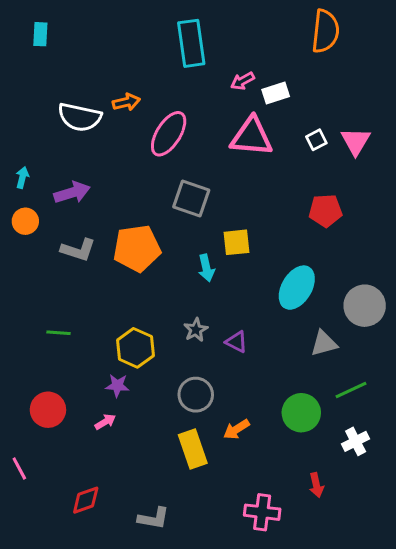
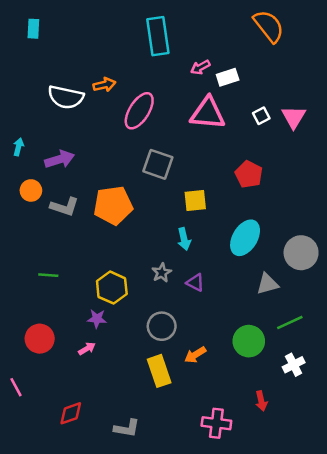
orange semicircle: (325, 31) -> (269, 26), turned -44
red pentagon: (325, 211) -> (249, 174), moved, turned 30
orange circle: (25, 221) -> (31, 190), moved
cyan arrow: (206, 268) -> (184, 239), moved

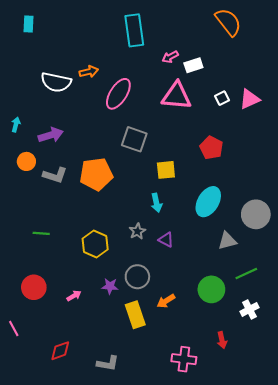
pink triangle: (294, 117) -> (249, 99), turned 35
purple star: (97, 319) -> (110, 286), moved

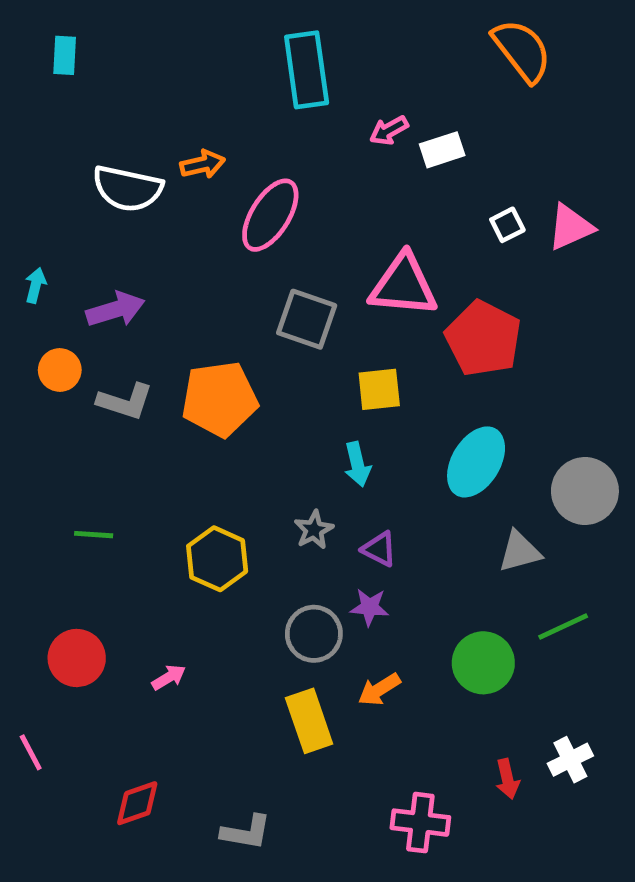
pink triangle: (177, 96) -> (403, 285), moved
red pentagon: (211, 148) -> (483, 339), size x1.4
purple star: (110, 286) -> (370, 607), moved
white cross: (249, 309) -> (570, 760), moved

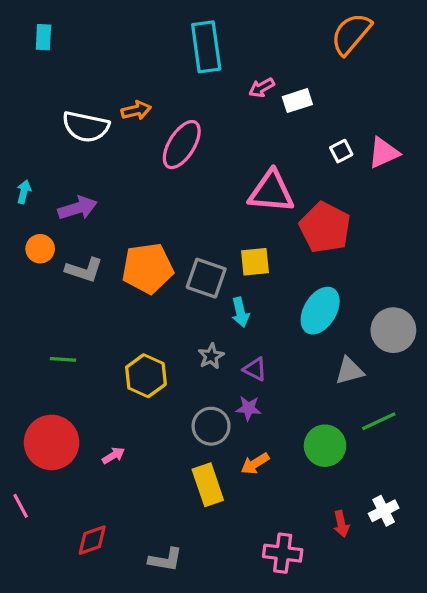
orange semicircle: (522, 51) -> (351, 34), turned -102
gray square: (307, 319) -> (206, 278), moved
red circle: (77, 658) -> (52, 442), size x1.4

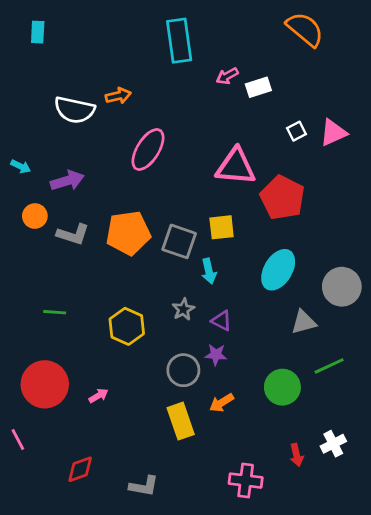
orange semicircle: (351, 34) -> (305, 29), turned 90
pink ellipse: (182, 145) -> (148, 150), moved
cyan arrow: (24, 192) -> (21, 166), turned 102

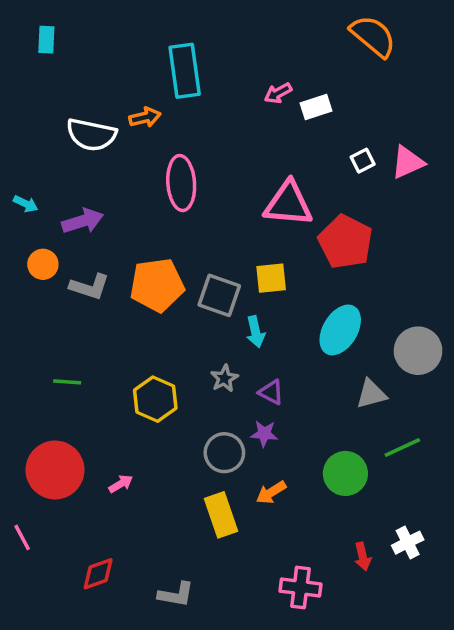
cyan rectangle: (179, 41) -> (185, 71), moved
pink ellipse: (148, 150) -> (181, 183), turned -36

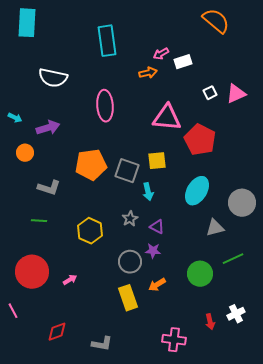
cyan rectangle: (46, 40) -> (27, 23), size x1.8
orange arrow: (145, 117) -> (148, 73), moved
gray L-shape: (90, 287) -> (49, 188), moved

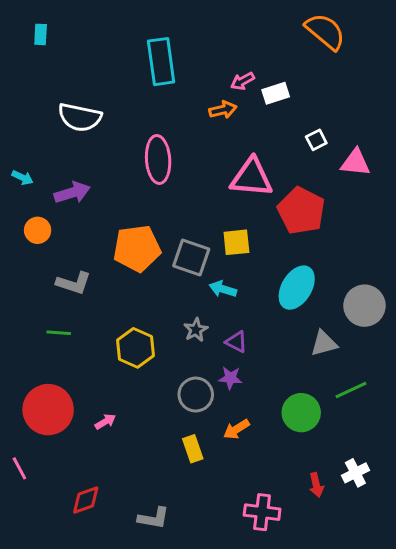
cyan rectangle: (27, 23) -> (41, 34), size x0.5
pink triangle: (236, 94) -> (355, 162), moved, turned 30
cyan arrow: (148, 192) -> (223, 289), turned 120
yellow rectangle: (128, 298) -> (193, 449), size x0.7

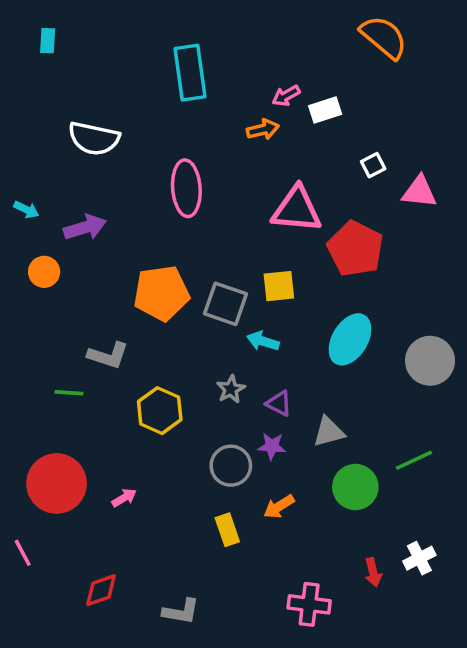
gray L-shape: (74, 283) -> (108, 355), moved
gray triangle: (324, 343) -> (329, 432), moved

